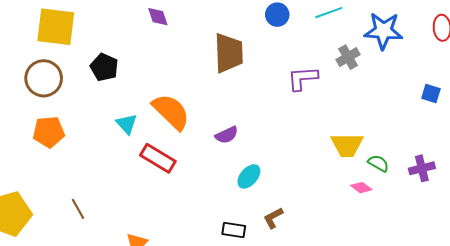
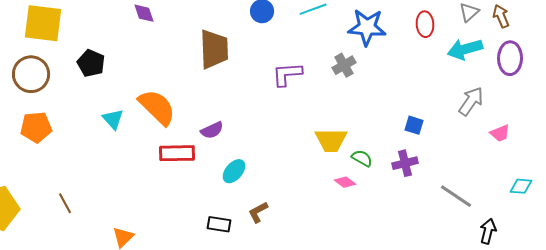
gray cross: (348, 57) -> (344, 65), moved
blue square: (431, 93) -> (414, 125), moved
red rectangle: (158, 158) -> (177, 153), moved, turned -32

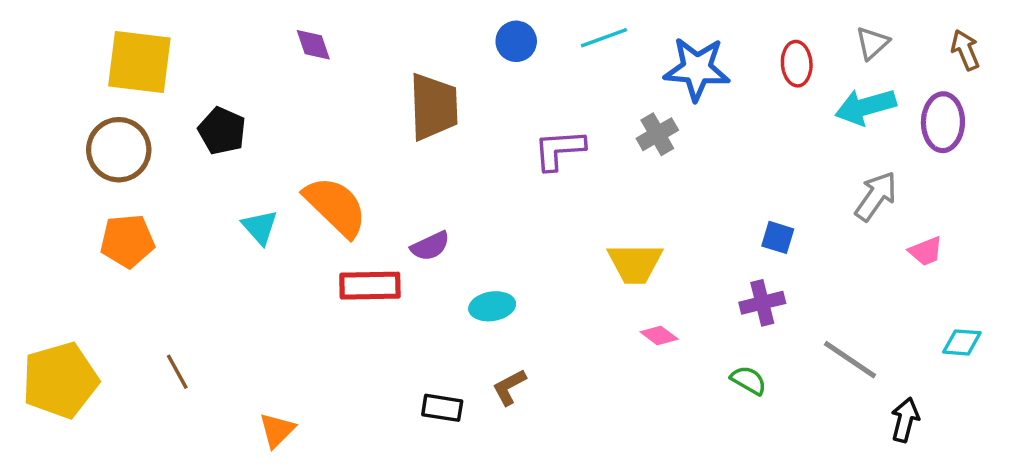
brown arrow: (501, 16) -> (965, 50), moved
green semicircle: (362, 158) -> (748, 380), moved
cyan ellipse: (234, 171) -> (492, 306), moved, turned 40

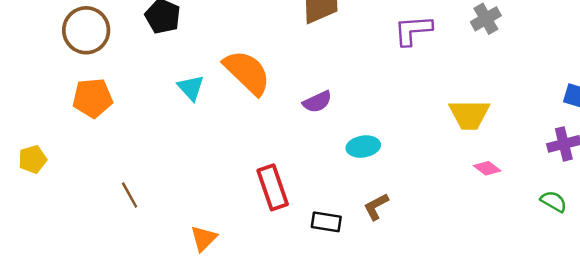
red rectangle: (370, 286) -> (273, 187), moved, turned 72
yellow pentagon: (60, 380) -> (32, 159), moved, size x0.5

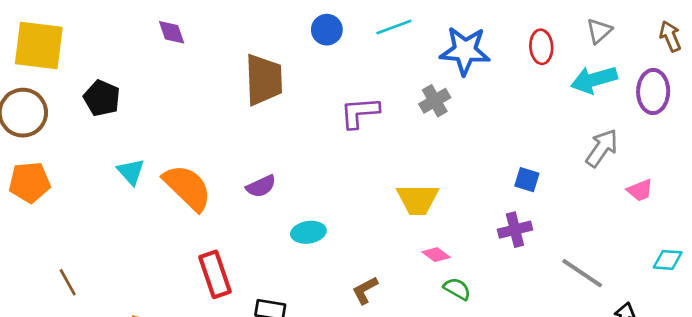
orange semicircle: (247, 72) -> (187, 188), moved
green semicircle: (554, 201) -> (457, 289), moved
brown L-shape: (376, 207) -> (365, 290), moved

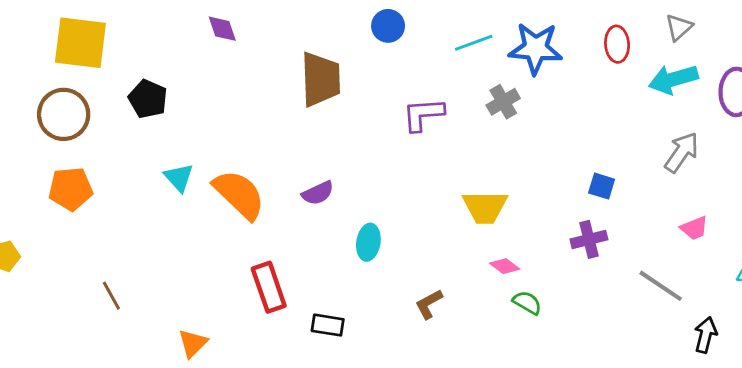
cyan line: (394, 27) -> (474, 43), moved
pink trapezoid: (640, 190) -> (694, 228), moved
cyan ellipse: (308, 232) -> (368, 242), turned -72

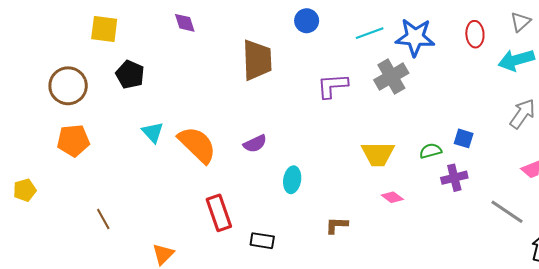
yellow square: (80, 43) -> (104, 29), moved, size x0.7
gray cross: (503, 102) -> (391, 77), size x1.4
green semicircle: (527, 303) -> (431, 151), moved, turned -45
brown L-shape: (429, 304) -> (337, 225), turned 30

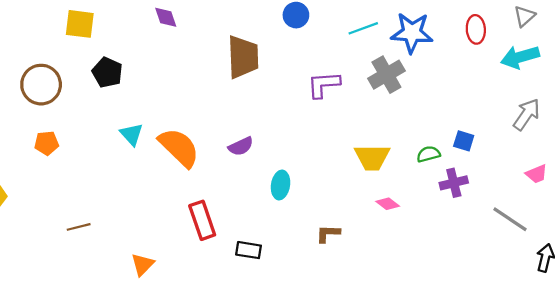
orange pentagon: (73, 141) -> (47, 143), size x0.7
brown line: (103, 219) -> (79, 227), turned -75

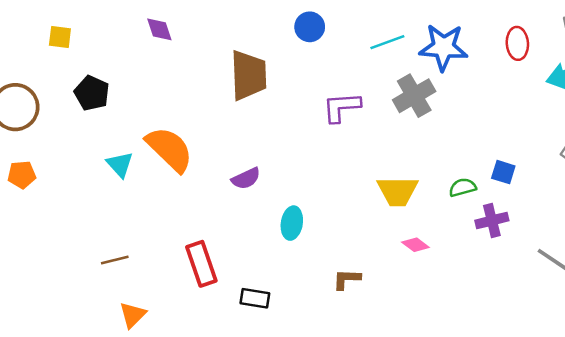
yellow square: (80, 24) -> (60, 37), size x0.7
orange semicircle: (179, 147) -> (170, 149), moved
brown line: (79, 227) -> (115, 260), moved

